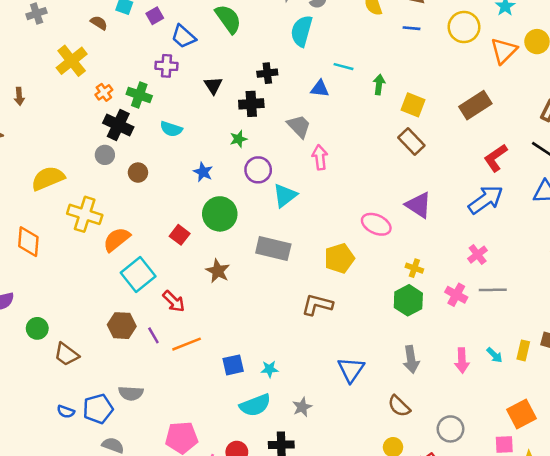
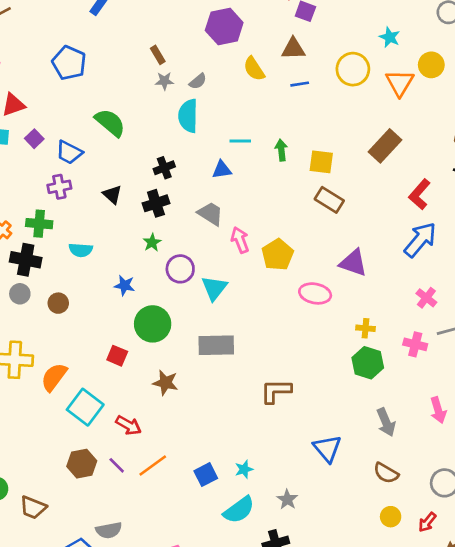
yellow pentagon: (339, 258) -> (278, 255), moved

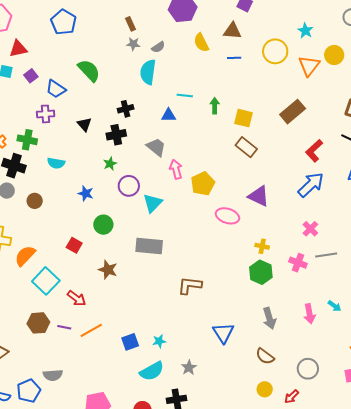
green circle: (153, 324) -> (103, 225), size x0.7
purple line: (117, 465) -> (64, 327), turned -40

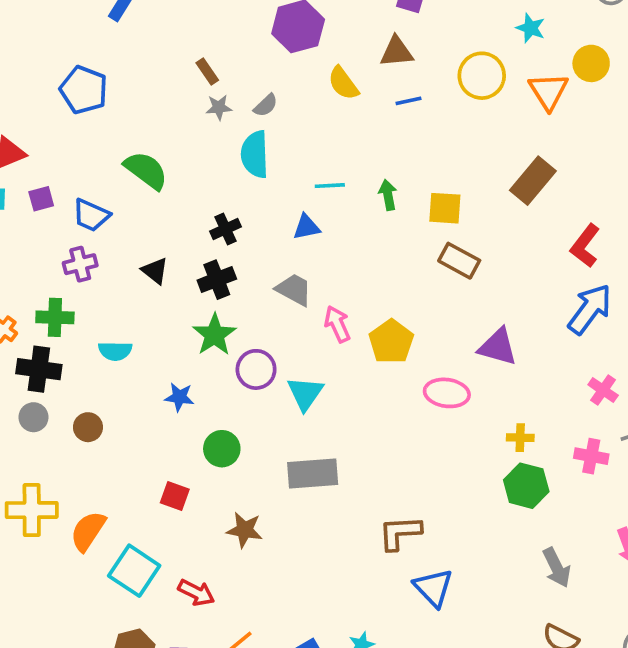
purple square: (31, 76) -> (41, 199), turned 32
green star: (110, 164) -> (214, 335), size x1.6
blue triangle: (223, 333) -> (433, 588), moved

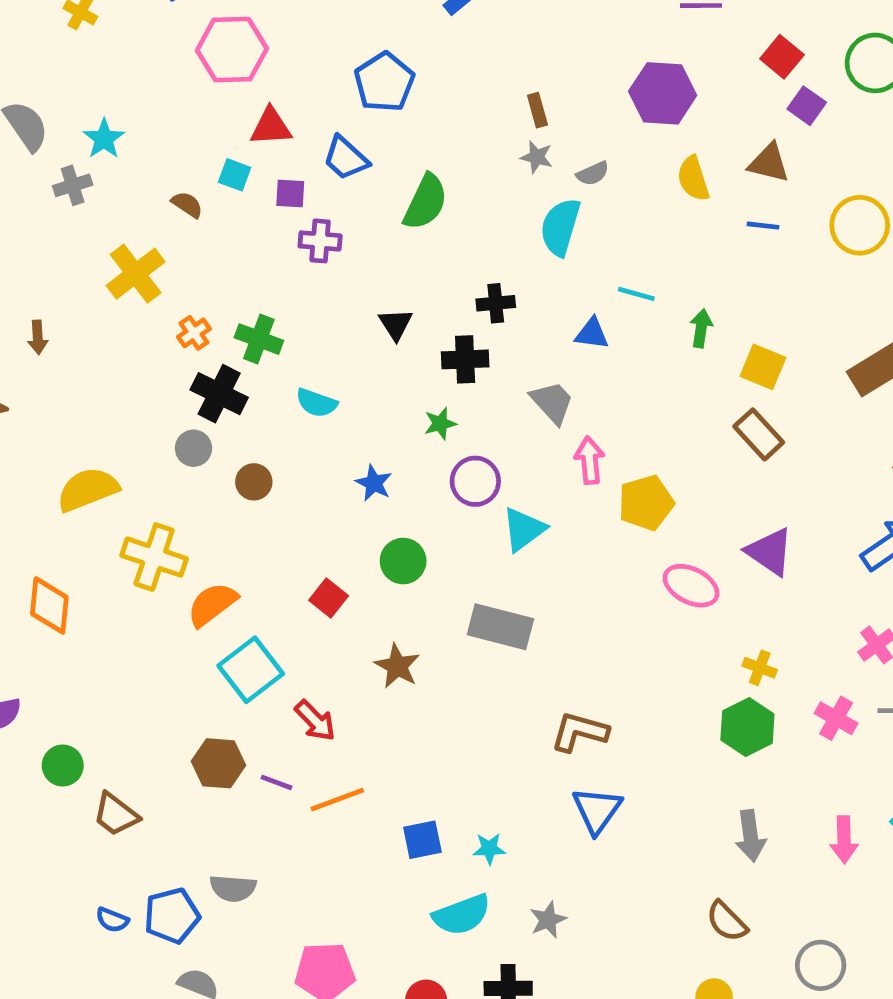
green semicircle: (146, 170) -> (425, 202), turned 60
blue trapezoid: (91, 215) -> (346, 158), moved
purple cross: (80, 264) -> (320, 241), moved
green star: (214, 335) -> (440, 424), size x0.6

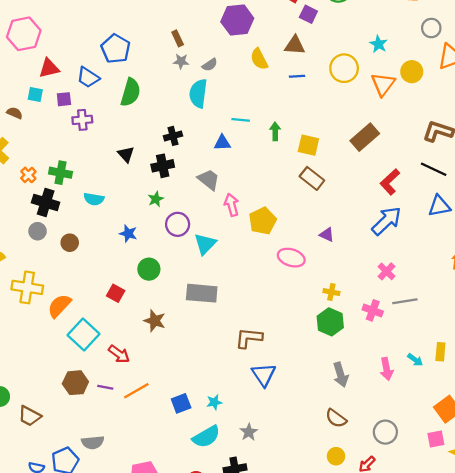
blue pentagon: (384, 82) -> (116, 49), moved
purple triangle: (770, 552) -> (327, 235), size x0.6

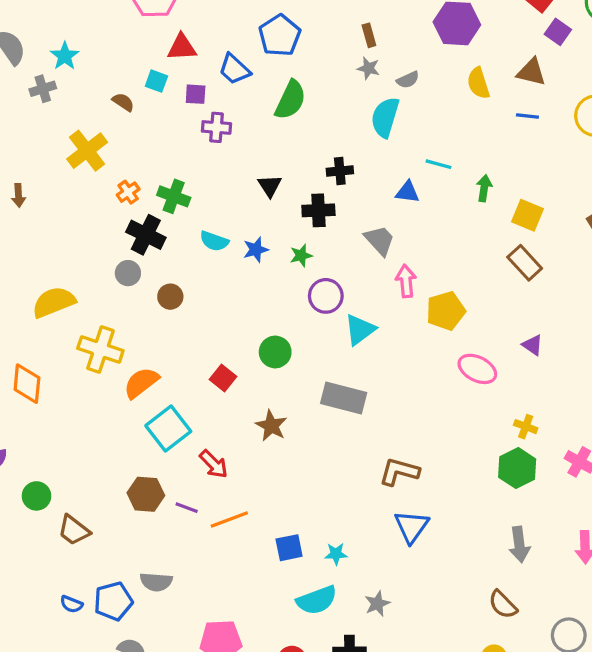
blue star: (128, 234) -> (256, 250), moved, turned 30

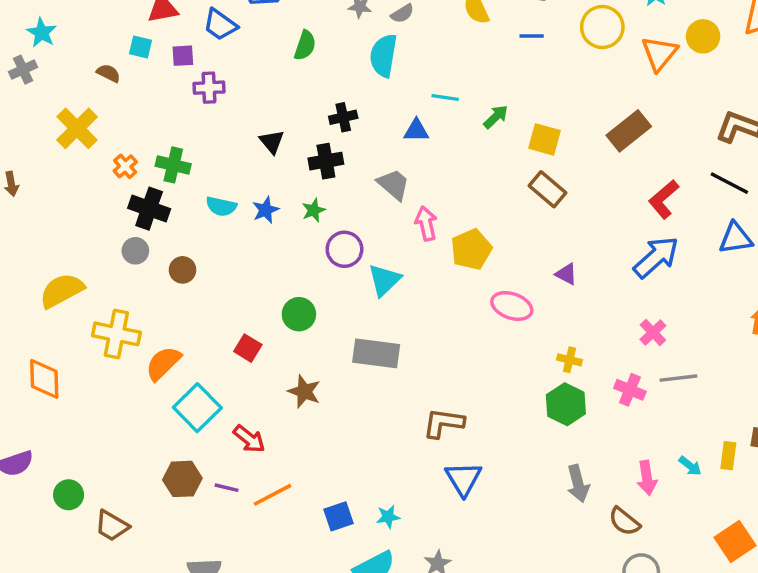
green semicircle: (290, 100) -> (305, 45), moved, size x0.7
green arrow: (484, 188) -> (496, 117), turned 45
brown semicircle: (503, 605) -> (624, 522), moved

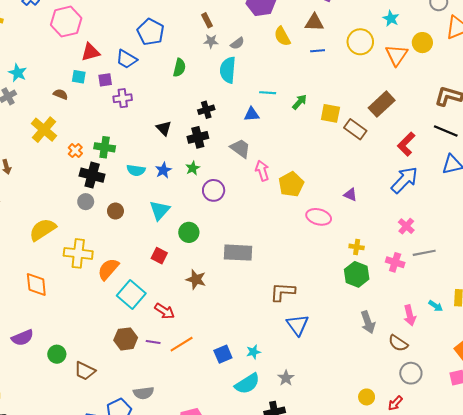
brown rectangle: (548, 189) -> (355, 129), moved
cyan triangle: (384, 280) -> (160, 210), moved

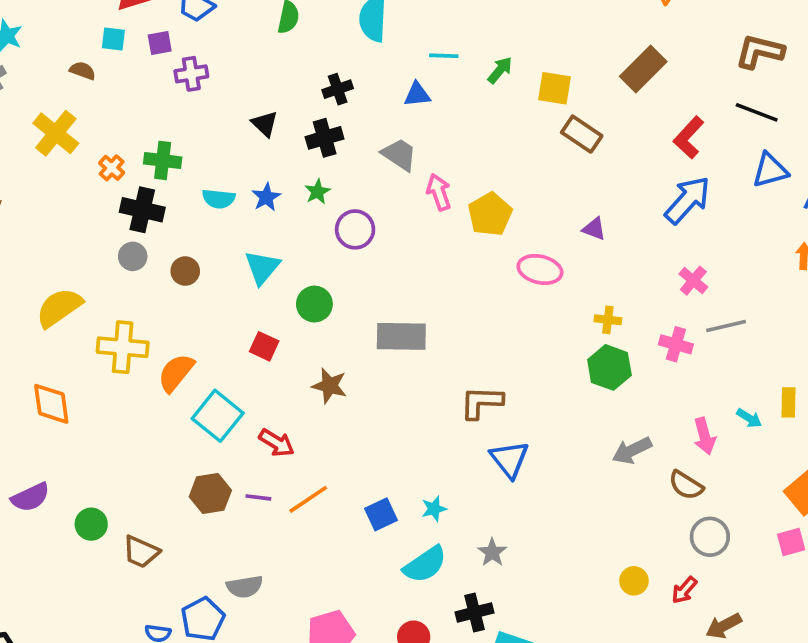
brown rectangle: (355, 129) -> (582, 134), moved
gray arrow: (368, 322) -> (632, 450), turned 85

